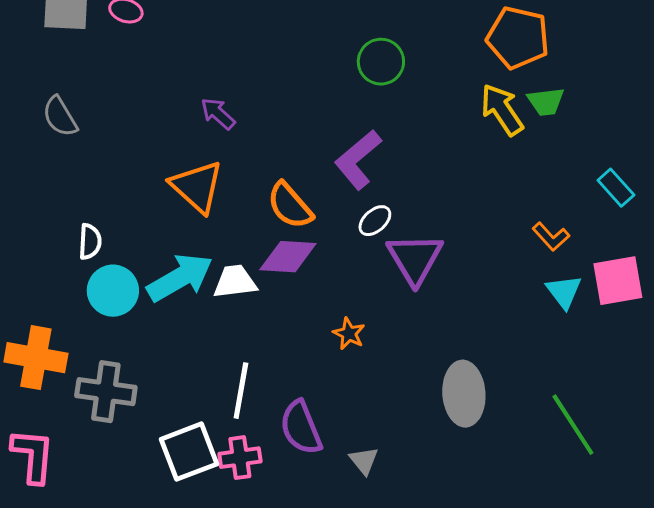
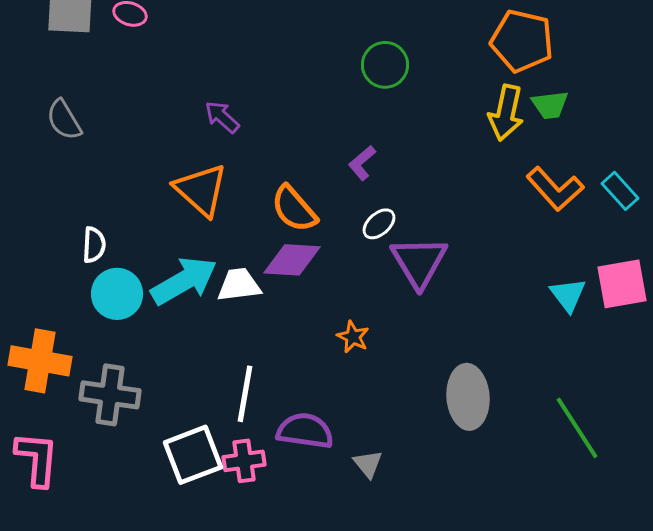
yellow arrow: (502, 110) -> (506, 113), turned -134
purple L-shape: (358, 160) -> (362, 163), size x0.6
orange L-shape: (551, 237) -> (555, 189), moved, size x1.5
purple semicircle: (301, 428) -> (305, 431), turned 120

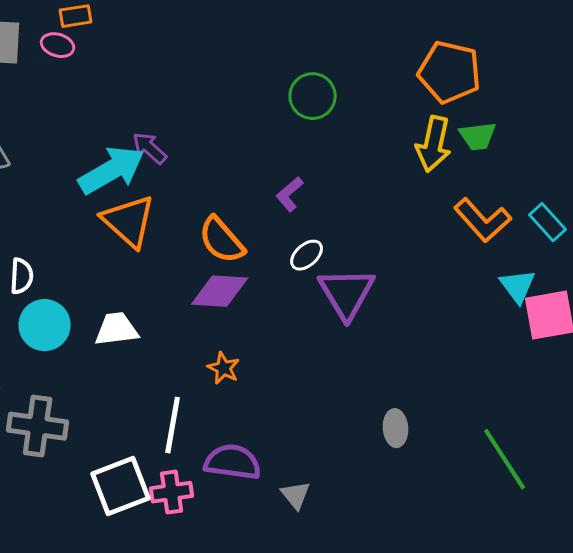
cyan arrow: (184, 281) -> (112, 170), moved
white trapezoid: (239, 285) -> (117, 329), moved
cyan triangle: (568, 295) -> (518, 286), moved
orange star: (353, 337) -> (224, 368), moved
gray ellipse: (468, 397) -> (396, 428), size x0.6

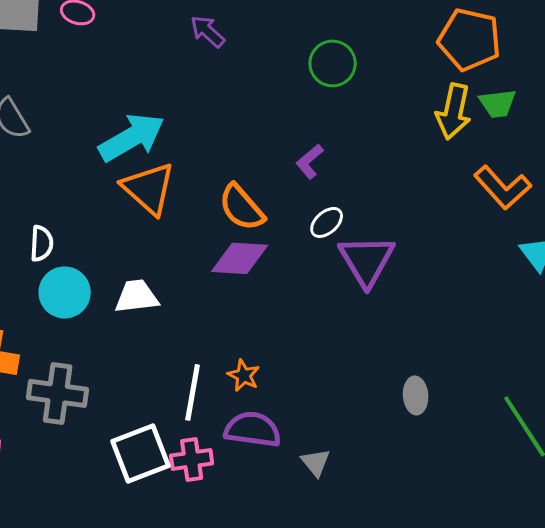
purple arrow: (150, 148) -> (208, 31), moved
orange star: (224, 368) -> (244, 375), moved

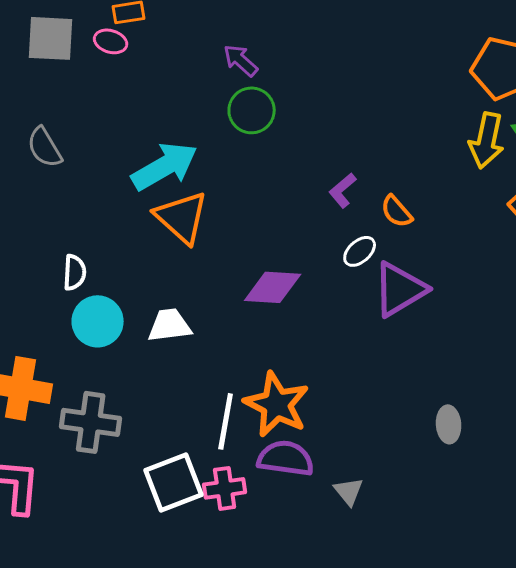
green circle: (333, 63) -> (252, 110), moved
orange semicircle: (242, 207) -> (397, 211), moved, size x0.7
purple triangle: (367, 260) -> (400, 289), turned 30
orange star: (244, 375) -> (277, 404), size x2.0

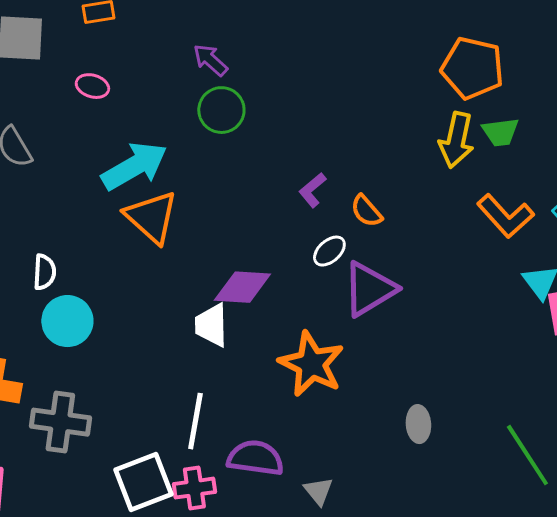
pink ellipse: (111, 41) -> (92, 86), moved
white trapezoid: (170, 325) -> (211, 325), moved, turned -84
orange star: (277, 404) -> (311, 364), moved

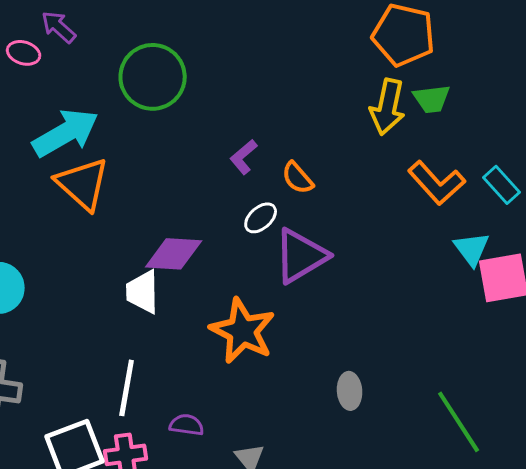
purple arrow: (210, 60) -> (59, 27), moved
green circle: (221, 110) -> (153, 77), size x1.4
purple semicircle: (255, 458) -> (187, 425), size x0.6

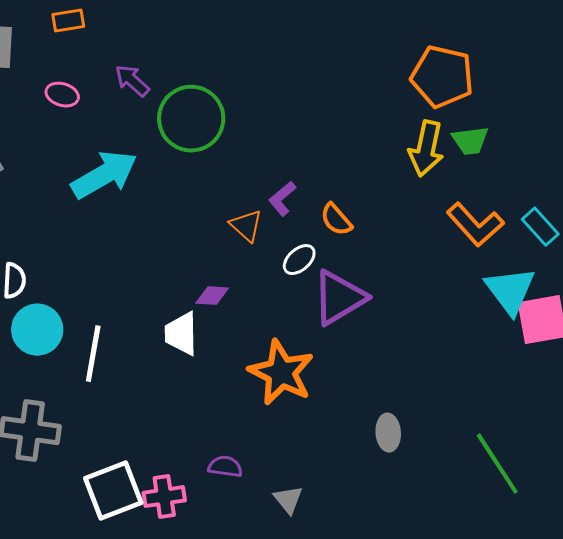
purple arrow: (59, 27) -> (132, 81), moved
orange triangle: (83, 184) -> (246, 226), moved, size x0.6
cyan triangle: (472, 249) -> (510, 291), size x1.4
purple diamond: (174, 254) -> (212, 296), size x0.6
white line: (127, 388) -> (93, 354), moved

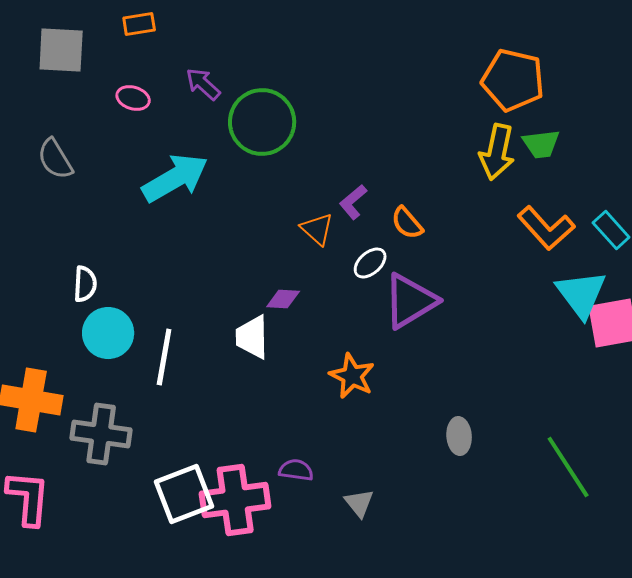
orange star: (281, 373) -> (352, 376), size x0.7
pink cross: (164, 497) -> (235, 500), size x1.6

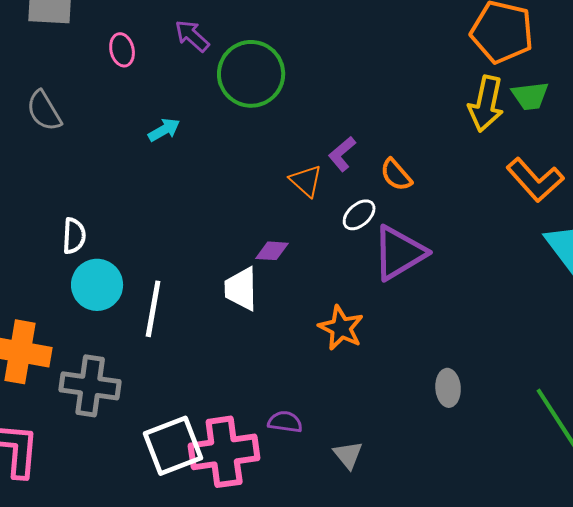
pink ellipse: (133, 98) -> (122, 50), turned 60
cyan arrow: (175, 178) -> (164, 130), size x0.5

